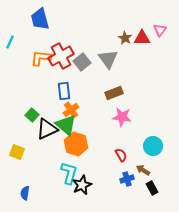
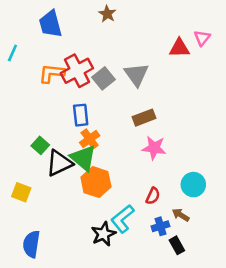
brown star: (125, 38) -> (107, 14), moved
red semicircle: (121, 155) -> (153, 196), turned 56
cyan L-shape: (69, 173) -> (122, 219), moved, turned -145
black rectangle: (152, 188) -> (177, 245), moved
blue semicircle: (25, 193) -> (31, 244), size x1.5

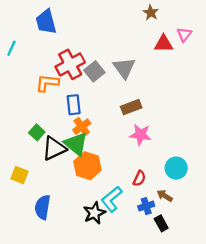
brown star: (107, 14) -> (151, 13), moved
orange L-shape: (52, 73) -> (47, 83), moved
blue semicircle: (31, 244) -> (43, 207), moved

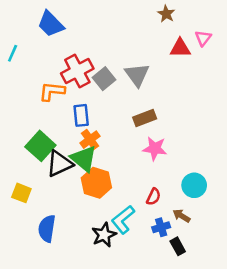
blue trapezoid: (46, 22) -> (51, 24), turned -30
green square: (37, 132) -> (40, 146), size x1.6

